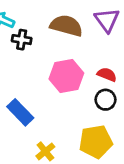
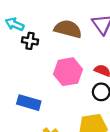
blue rectangle: (20, 112) -> (29, 103), turned -30

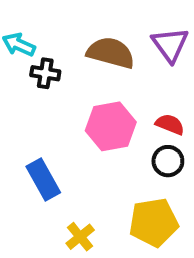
blue rectangle: (29, 103) -> (43, 179), turned 45

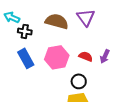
black circle: (168, 161) -> (79, 81), moved
blue rectangle: (43, 179) -> (26, 58), moved

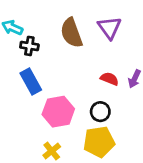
brown semicircle: (57, 21) -> (71, 33), turned -125
pink hexagon: (57, 57) -> (58, 112), moved

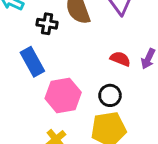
black cross: (29, 46) -> (47, 24), moved

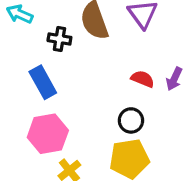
pink hexagon: (63, 95) -> (48, 134), moved

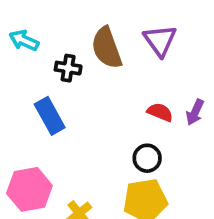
pink hexagon: (48, 134) -> (29, 189), moved

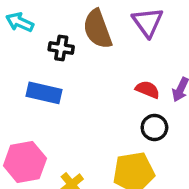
blue rectangle: (50, 116) -> (44, 93), turned -48
black circle: (147, 158) -> (154, 127), moved

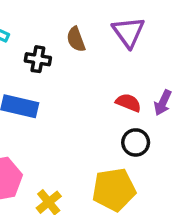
brown semicircle: (97, 29) -> (76, 39), size x0.6

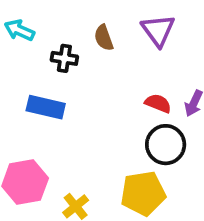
black circle: (136, 142) -> (166, 145), size x1.4

